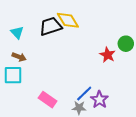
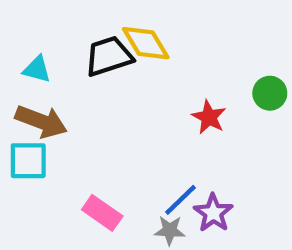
cyan triangle: (17, 32) -> (37, 69), turned -32
red star: (108, 55) -> (209, 117), moved
brown arrow: (19, 57) -> (41, 121), size x1.6

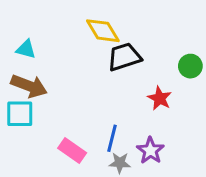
black trapezoid: (109, 56) -> (124, 57), moved
red star: (209, 117) -> (160, 98), moved
blue line: (181, 200) -> (112, 138), moved, turned -32

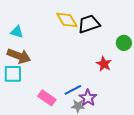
black trapezoid: (124, 57) -> (89, 24), moved
blue line: (112, 138) -> (73, 90), turned 48
purple star: (150, 151) -> (88, 98), moved

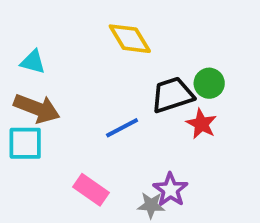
black trapezoid: (89, 24) -> (172, 95), moved
green circle: (124, 43) -> (209, 83), moved
blue line: (73, 90) -> (122, 128), moved

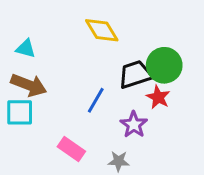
green circle: (209, 83) -> (164, 65), size x1.5
blue line: (122, 128) -> (96, 100), turned -32
purple star: (170, 190) -> (134, 125), moved

